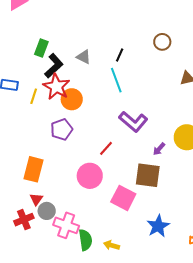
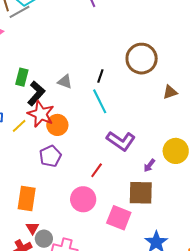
brown circle: (162, 42) -> (142, 59), size x1.8
yellow line: (34, 96) -> (19, 126), turned 35

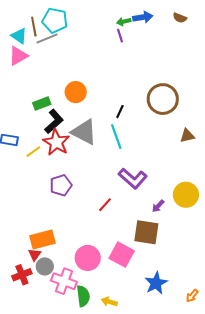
green rectangle: (22, 77) -> (42, 103), turned 48
gray triangle: (65, 82) -> (84, 132), moved, size x1.8
orange circle: (57, 125) -> (76, 92), moved
orange rectangle: (27, 199) -> (42, 239), moved, turned 60
pink circle: (83, 199) -> (88, 258), moved

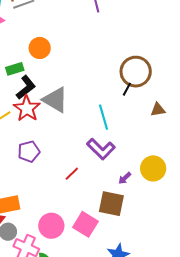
orange circle: (76, 92) -> (40, 48), moved
black line: (120, 112) -> (127, 89), moved
cyan line: (116, 137) -> (103, 117), moved

